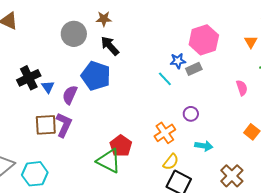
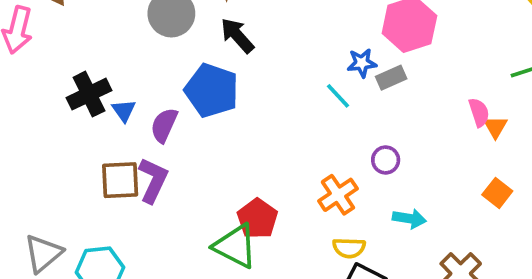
orange triangle: (251, 42) -> (495, 127), moved
yellow semicircle: (171, 162) -> (349, 248), turned 54

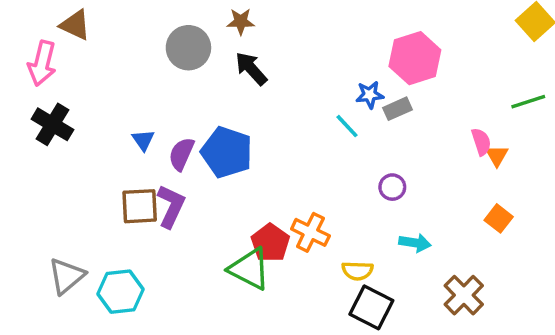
blue pentagon: (212, 90) -> (227, 152), moved
black cross: (89, 94) -> (53, 124), moved, turned -33
orange cross: (338, 195) -> (310, 232), moved, turned -30

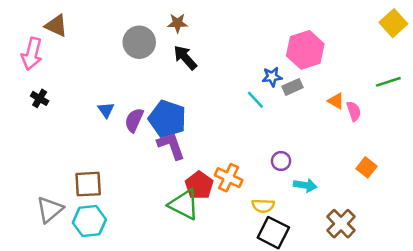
black cross: (53, 124) -> (40, 98), size x0.6
orange triangle: (497, 156) -> (336, 101), moved, turned -30
purple circle: (392, 187) -> (281, 161), moved
brown square: (140, 206) -> (88, 184), moved
purple L-shape: (171, 206) -> (171, 146), moved, turned -44

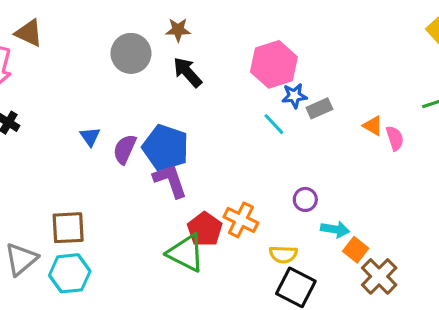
pink hexagon: (305, 50) -> (274, 64), moved
orange square: (367, 167) -> (356, 250), moved

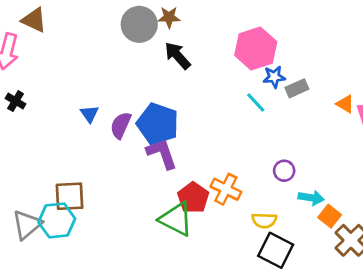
gray circle: (131, 53) -> (139, 24), moved
cyan hexagon: (70, 273) -> (57, 220), moved

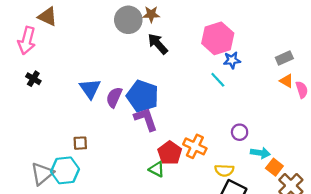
gray rectangle: (297, 88) -> (284, 58), moved
blue triangle: (89, 114) -> (90, 89), size x1.5
brown square: (70, 196) -> (80, 143), moved, size x0.6
green triangle: (176, 219) -> (157, 169), size x0.6

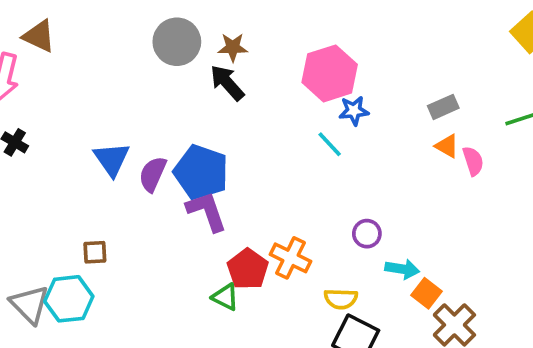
brown star: (151, 14) -> (233, 47), moved
gray triangle: (42, 174) -> (30, 304), turned -35

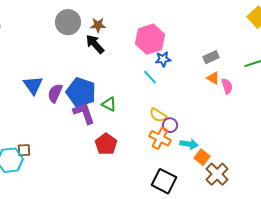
brown square: (95, 252) -> (24, 150), moved
orange cross: (290, 258) -> (160, 138), moved
green triangle: (225, 297) -> (109, 104), moved
yellow semicircle: (341, 299) -> (158, 115), moved, turned 30

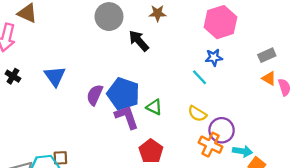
brown star: (98, 25) -> (158, 13), moved
pink hexagon: (150, 39) -> (220, 22), moved
blue triangle: (33, 85) -> (55, 76), moved
yellow semicircle: (158, 115) -> (197, 114), moved
purple circle: (170, 125) -> (222, 130), size x1.5

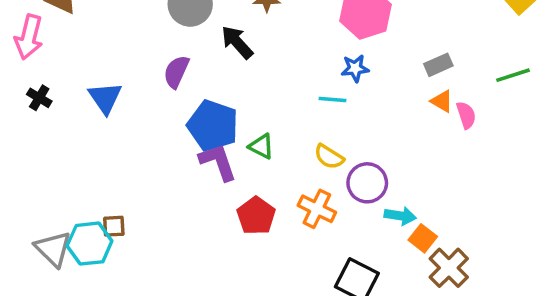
cyan line: (199, 77) -> (333, 100), turned -42
purple semicircle: (95, 95) -> (176, 72), moved
orange cross: (211, 145) -> (317, 209), moved

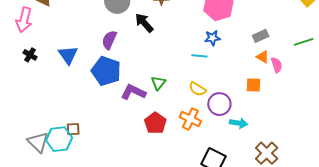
blue pentagon: (213, 126) -> (106, 71), moved
green triangle: (261, 146) -> (158, 83), turned 42
purple L-shape: (218, 162) -> (133, 92), turned -45
orange square: (423, 238) -> (254, 85), moved, turned -35

